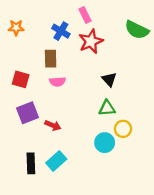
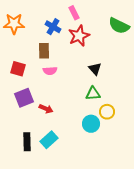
orange star: (16, 28) -> (14, 24), size x1.5

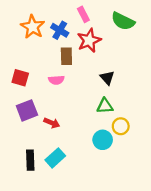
orange star: (14, 24) -> (33, 27), moved, turned 30
green semicircle: (119, 26) -> (123, 21), moved
brown rectangle: (44, 51) -> (66, 56), moved

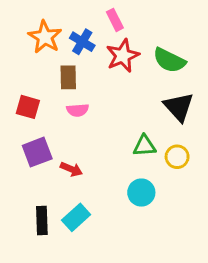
green semicircle: (123, 21) -> (169, 60), moved
brown rectangle: (66, 56) -> (68, 77), moved
black triangle: (107, 78) -> (179, 107), moved, size x1.5
yellow circle: (121, 126) -> (177, 157), moved

